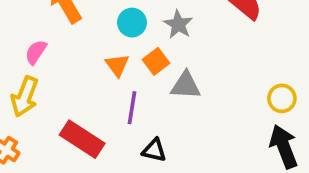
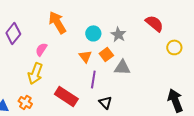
yellow circle: (282, 98) -> (174, 47), moved
black triangle: (154, 150) -> (105, 102), turned 32

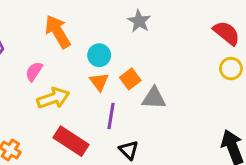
red semicircle: (154, 23) -> (227, 33), moved
cyan circle: (93, 33) -> (99, 55), moved
gray star: (118, 34) -> (139, 21), moved
yellow arrow: (35, 73) -> (53, 98), moved, turned -130

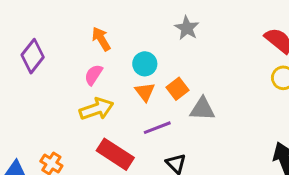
orange arrow: (58, 32) -> (101, 39), size x0.7
pink semicircle: (34, 72) -> (93, 75), moved
purple line: (111, 116) -> (157, 128), turned 60

